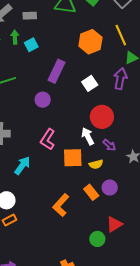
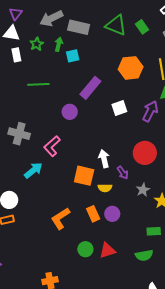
gray rectangle: (30, 16) -> (79, 27), size x1.5
red circle: (102, 117) -> (145, 153), moved
pink L-shape: (48, 139) -> (52, 146), moved
green circle: (97, 239) -> (85, 249), moved

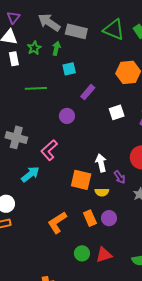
gray arrow: (51, 18) -> (49, 22), turned 60
cyan square: (73, 56) -> (69, 69), moved
purple rectangle: (90, 88) -> (88, 92), size x0.7

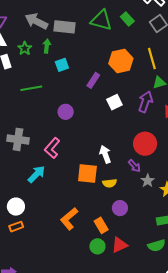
purple rectangle: (88, 92) -> (93, 80), moved
purple arrow: (120, 177) -> (134, 166), moved
orange rectangle: (90, 218) -> (101, 225), moved

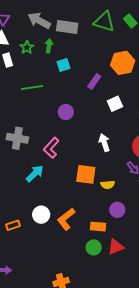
white arrow: (105, 154) -> (104, 143), moved
white circle: (16, 207) -> (41, 215), moved
orange rectangle: (101, 225) -> (98, 227), turned -56

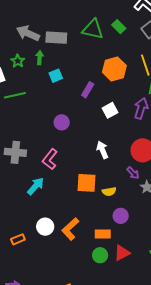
green line: (32, 87) -> (15, 95), moved

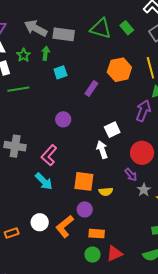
white square: (110, 110) -> (112, 130), moved
cyan arrow: (36, 186) -> (44, 181), moved, turned 90
purple circle: (121, 216) -> (85, 209), moved

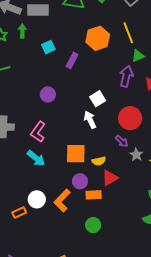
cyan square: (60, 72) -> (48, 47), moved
orange rectangle: (12, 233) -> (19, 212), moved
orange rectangle: (97, 234) -> (94, 195), moved
red triangle: (114, 254) -> (110, 178), moved

